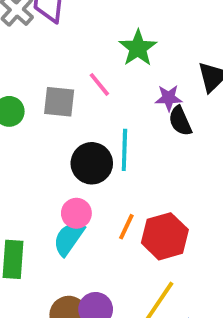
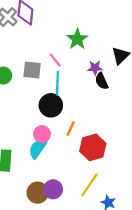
cyan line: (124, 150) -> (57, 83), moved
orange line: (126, 227) -> (71, 129), moved

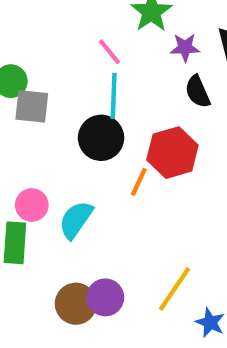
purple star: (95, 68) -> (185, 48), moved
gray square: (32, 70) -> (32, 106), moved
pink circle: (42, 134) -> (32, 205), moved
red hexagon: (93, 147) -> (172, 153), moved

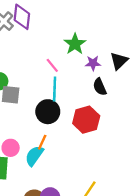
orange line: (139, 182) -> (42, 142), moved

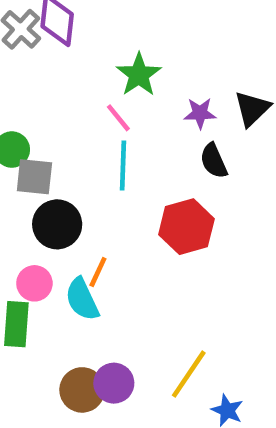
green star: (75, 44) -> (139, 75), moved
black circle: (48, 112) -> (57, 224), moved
cyan semicircle: (34, 156) -> (82, 299), turned -60

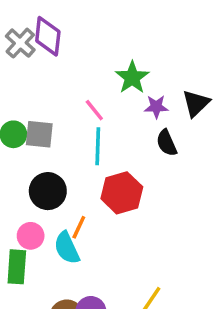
green star: (139, 75) -> (132, 77), moved
gray square: (34, 177) -> (39, 134), moved
red hexagon: (186, 227) -> (122, 193), moved

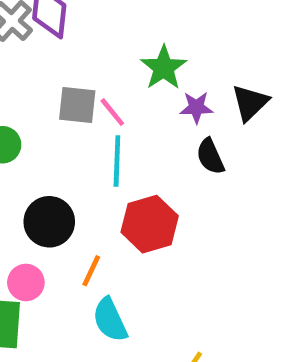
gray square: (39, 134) -> (77, 105), moved
cyan semicircle: (67, 248) -> (110, 320), moved

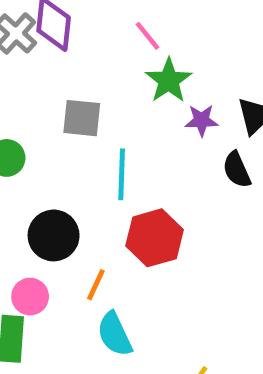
pink line: (112, 112) -> (148, 36), moved
black semicircle: (210, 156) -> (237, 170), moved

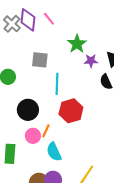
pink line: (148, 36) -> (49, 19), moved
pink circle: (30, 297) -> (33, 136), moved

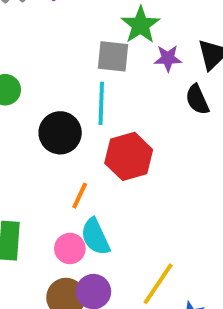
gray square: (40, 60) -> (113, 56), moved
black circle: (28, 110) -> (60, 133), moved
pink circle: (33, 136) -> (70, 248), moved

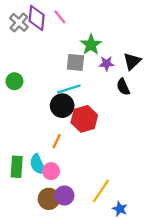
cyan line: (101, 103) -> (69, 89), turned 70
black circle: (60, 133) -> (62, 106), moved
cyan semicircle: (95, 237) -> (38, 164), moved

